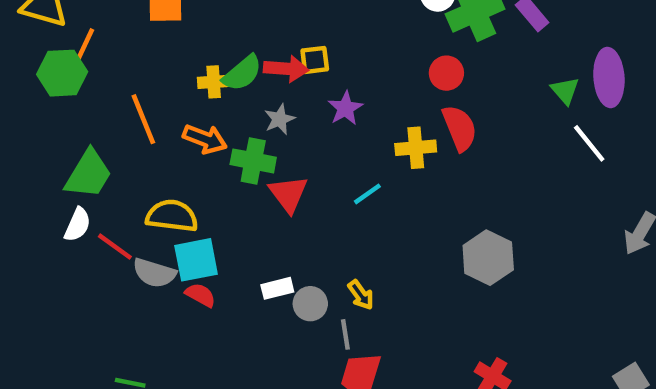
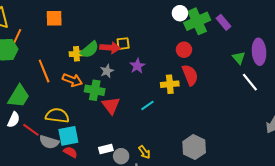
gray hexagon: (488, 258) -> (194, 147), moved

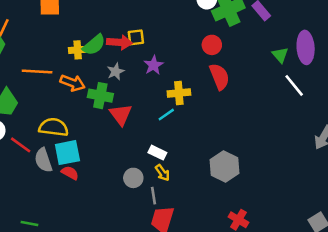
orange line: (44, 71) -> (37, 71), turned -65
yellow cross: (170, 84) -> (179, 93), moved
gray semicircle: (49, 142) -> (43, 160), turned 54
white rectangle: (106, 149) -> (157, 153), moved, turned 40

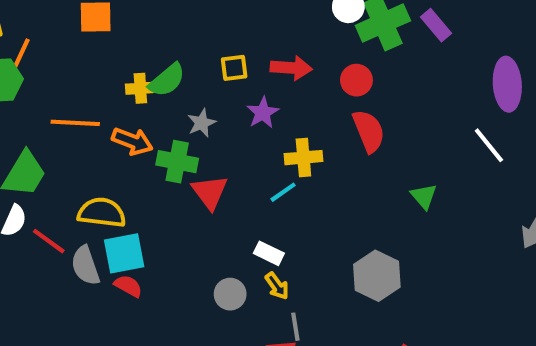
red arrow: (119, 42) -> (291, 68), moved
green triangle: (280, 55) -> (424, 196), moved
gray line: (154, 196) -> (295, 327), moved

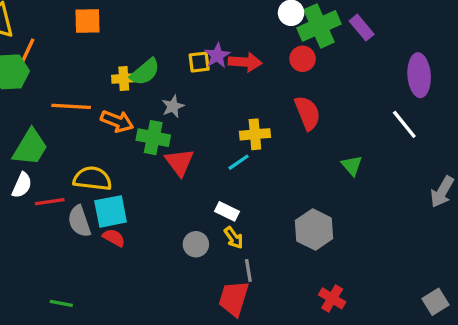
red circle: (356, 80) -> (303, 59), moved
purple star: (263, 113) -> (217, 56), moved
red line: (49, 241) -> (50, 202), turned -44

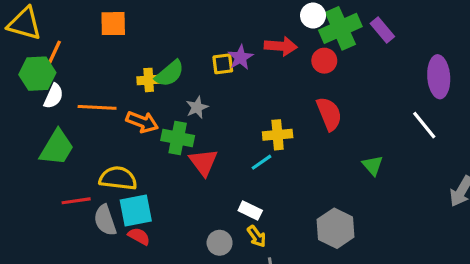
red arrow: (245, 62) -> (281, 46), moved
white semicircle: (22, 185) -> (54, 96), moved

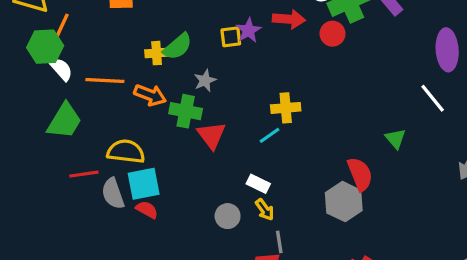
white semicircle: (54, 96) -> (61, 69), turned -65
red semicircle: (329, 114) -> (360, 174), moved
green triangle: (373, 165) -> (395, 139), moved

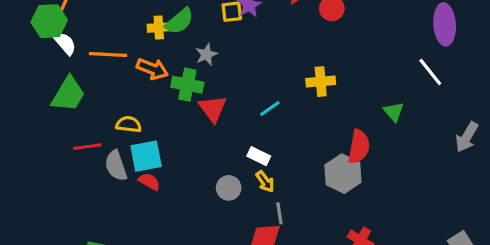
yellow cross: (286, 108) -> (321, 82), moved
yellow semicircle: (126, 152) -> (129, 124), size x0.7
red semicircle: (360, 174) -> (359, 147), turned 32

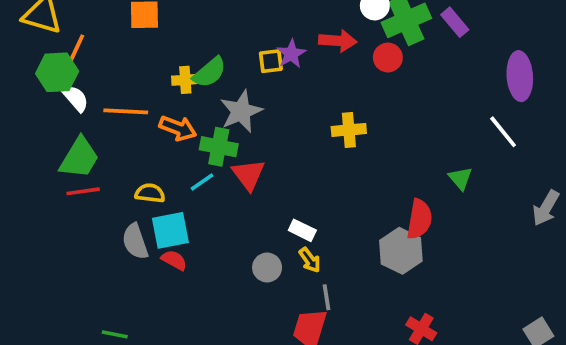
gray star: (206, 55) -> (241, 111), size x1.6
yellow cross: (321, 82) -> (349, 130), moved
cyan line: (270, 109) -> (202, 182), moved
red line: (87, 147) -> (83, 191), moved

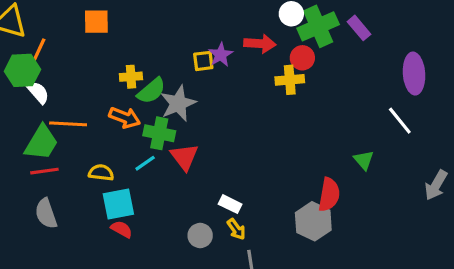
green semicircle: (209, 72) -> (151, 91), moved
orange line: (126, 111) -> (68, 124), moved
yellow cross: (349, 130) -> (290, 80), moved
gray semicircle: (135, 241) -> (46, 213), moved

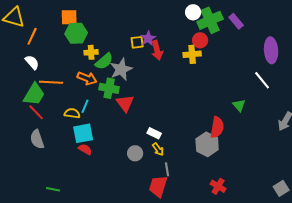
red arrow: (260, 44) -> (157, 50), moved, turned 72
green hexagon: (22, 70) -> (76, 33), moved
cyan line: (145, 163) -> (85, 106), moved, turned -32
red line: (44, 171) -> (36, 112), turned 54

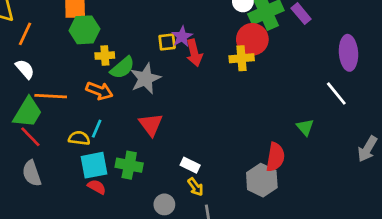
red circle: (200, 40) -> (252, 39), size x1.5
green cross: (109, 88) -> (129, 165), moved
gray circle: (135, 153) -> (164, 204), moved

